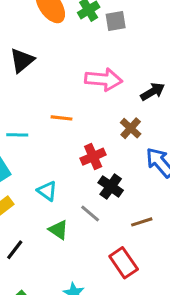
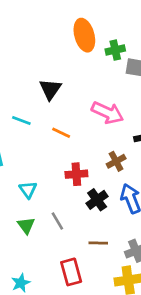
black triangle: (22, 60) -> (50, 89), moved, turned -35
cyan line: (17, 135) -> (21, 120), moved
black cross: (111, 186) -> (97, 200), moved

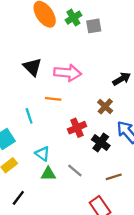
pink arrow: (108, 113) -> (68, 73), moved
cyan line: (21, 120) -> (29, 116), moved, turned 70
green triangle: (26, 225) -> (48, 174), moved, turned -35

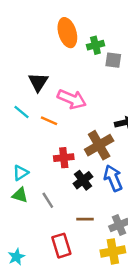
brown cross: (105, 106) -> (99, 145), size x1.6
cyan line: (29, 116) -> (22, 112), moved, turned -49
cyan triangle: (43, 154) -> (21, 173), turned 35

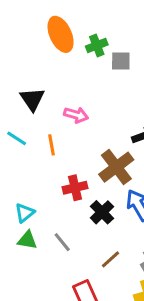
pink arrow: (72, 99) -> (76, 115), size x0.7
orange line: (49, 121) -> (51, 145), turned 63
brown line: (85, 219) -> (110, 259), turned -35

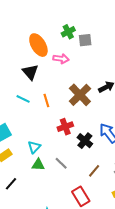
orange ellipse: (61, 34) -> (38, 45), moved
pink arrow: (76, 115) -> (61, 59), moved
brown cross: (116, 167) -> (80, 95), moved

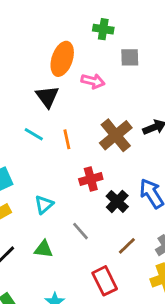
green cross: (68, 32) -> (103, 29), moved, turned 32
orange ellipse: (38, 45) -> (62, 59), turned 45
green triangle: (38, 165) -> (43, 249), moved

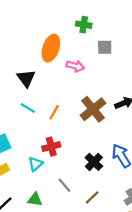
black triangle: (47, 97) -> (26, 78), moved
orange line: (67, 139) -> (54, 112), turned 42
red cross: (91, 179) -> (51, 147), moved
brown line: (127, 246) -> (92, 197), moved

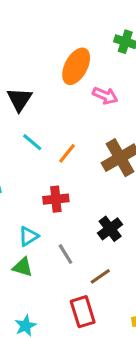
black triangle: (26, 78) -> (19, 99), moved
cyan triangle: (35, 164) -> (29, 236), moved

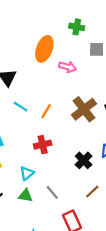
gray line: (65, 254) -> (52, 192), moved
brown line: (100, 276) -> (92, 192), moved

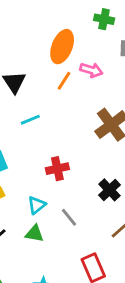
cyan line: (21, 107) -> (30, 120), turned -56
orange line: (46, 111) -> (64, 81), moved
gray line: (52, 192) -> (69, 217), moved

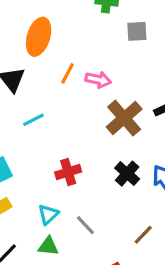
orange ellipse: (62, 47) -> (39, 37), moved
pink arrow: (91, 70) -> (98, 80), moved
black cross: (109, 190) -> (127, 174), moved

